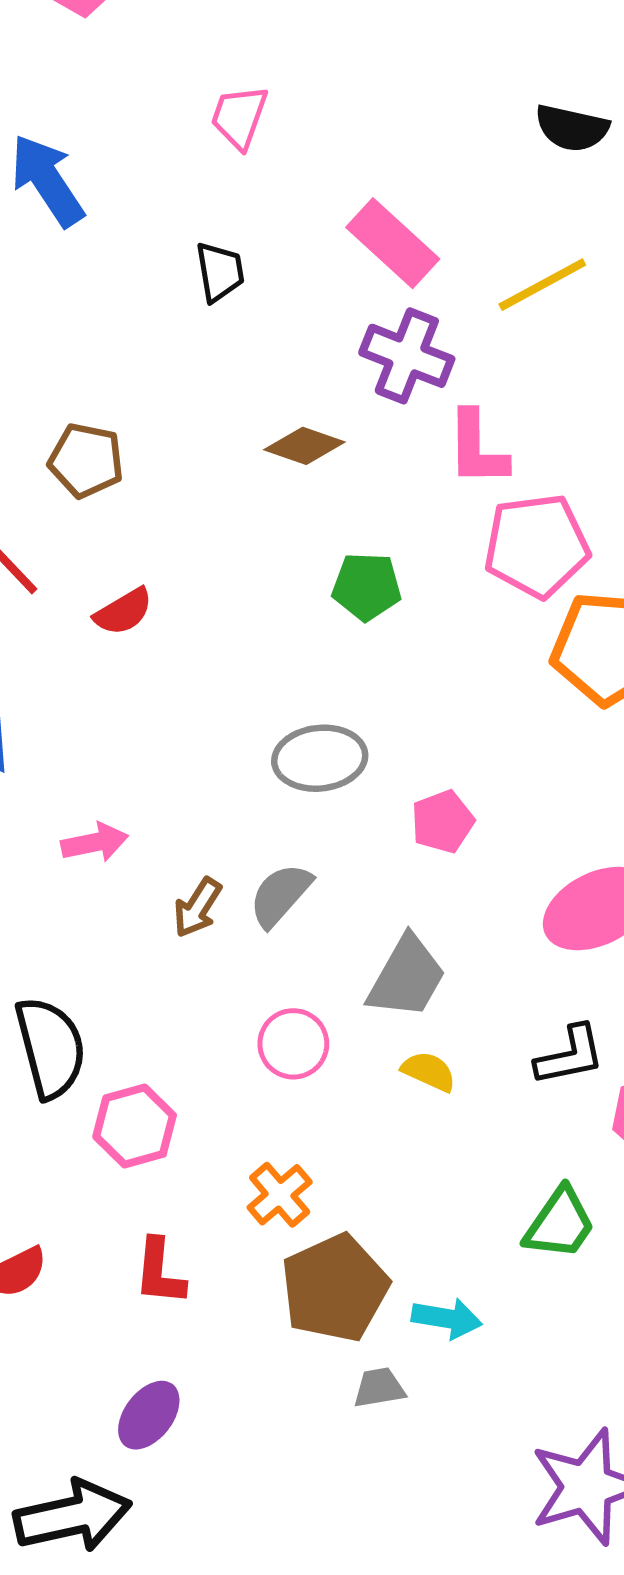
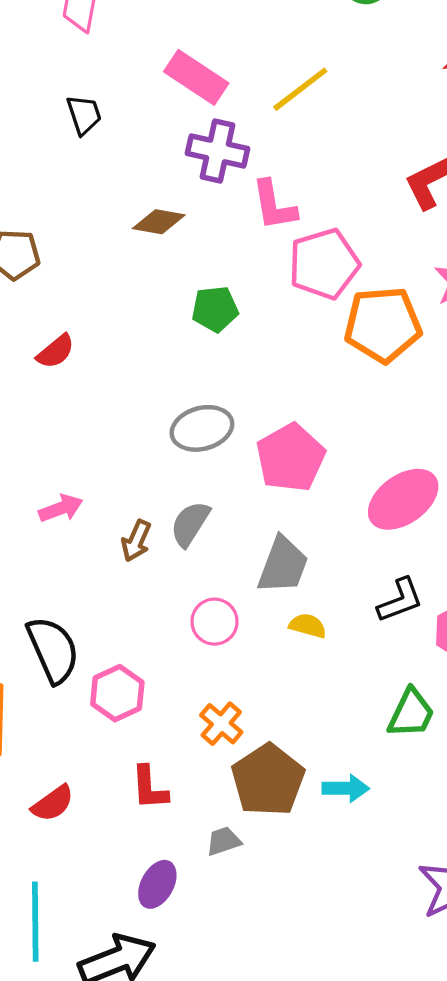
pink pentagon: (443, 822) -> (291, 458), size x1.6
gray trapezoid: (379, 1388) -> (224, 841), moved

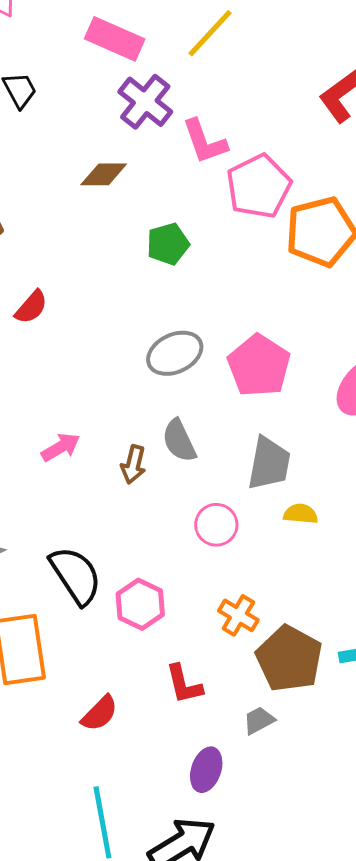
purple cross: (218, 151) -> (145, 102), turned 36
gray semicircle: (190, 524) -> (179, 441), turned -48

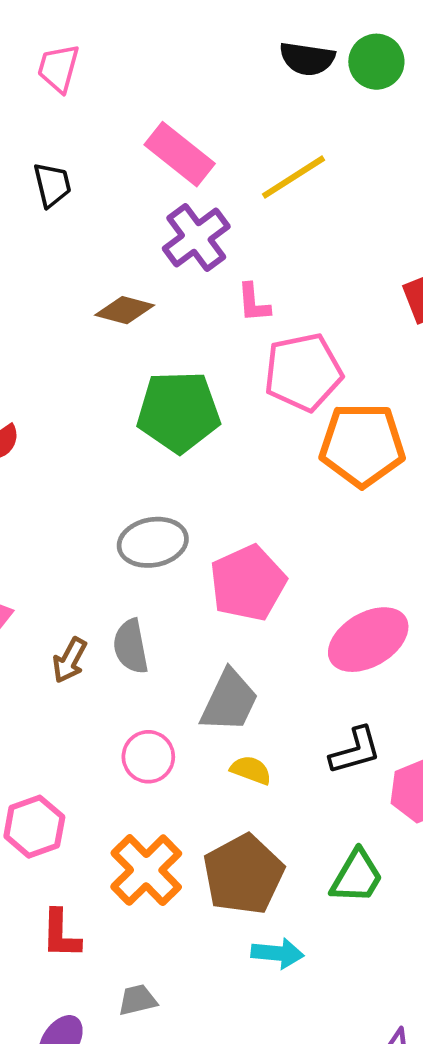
pink L-shape: (205, 142) -> (254, 303), size x0.7
green pentagon: (168, 244) -> (179, 412), size x1.6
orange cross: (238, 615) -> (146, 870), size x1.5
brown pentagon: (289, 659) -> (243, 874), moved

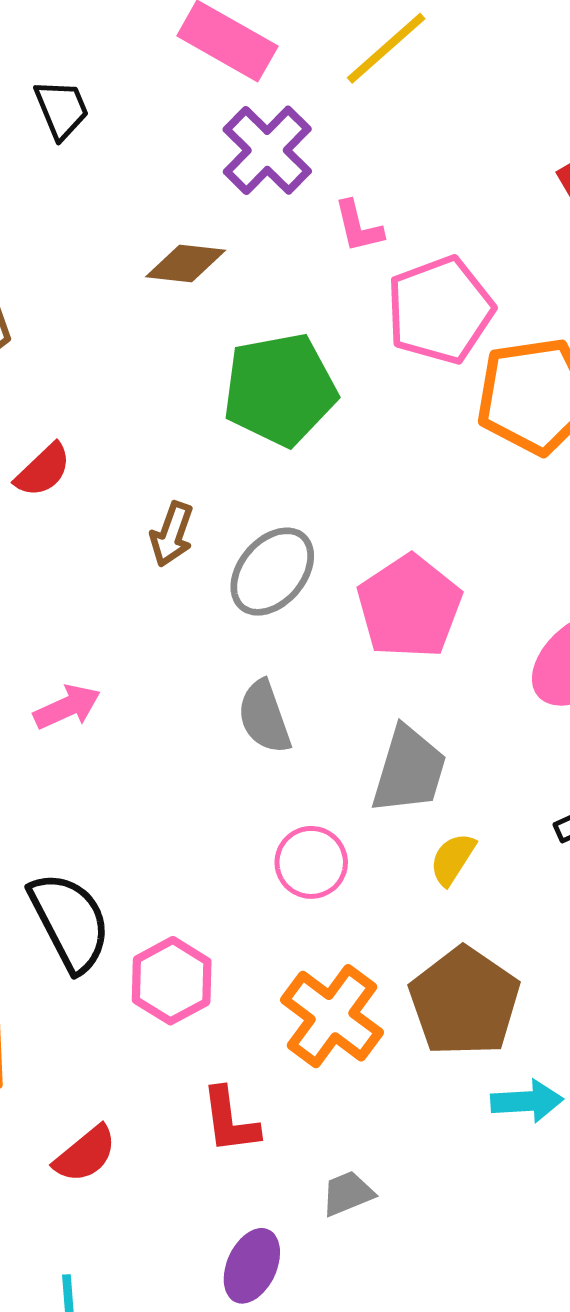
gray ellipse: (153, 542) -> (272, 572), turned -30
brown arrow: (70, 660) -> (172, 534), moved
yellow semicircle: (251, 770) -> (453, 859), turned -69

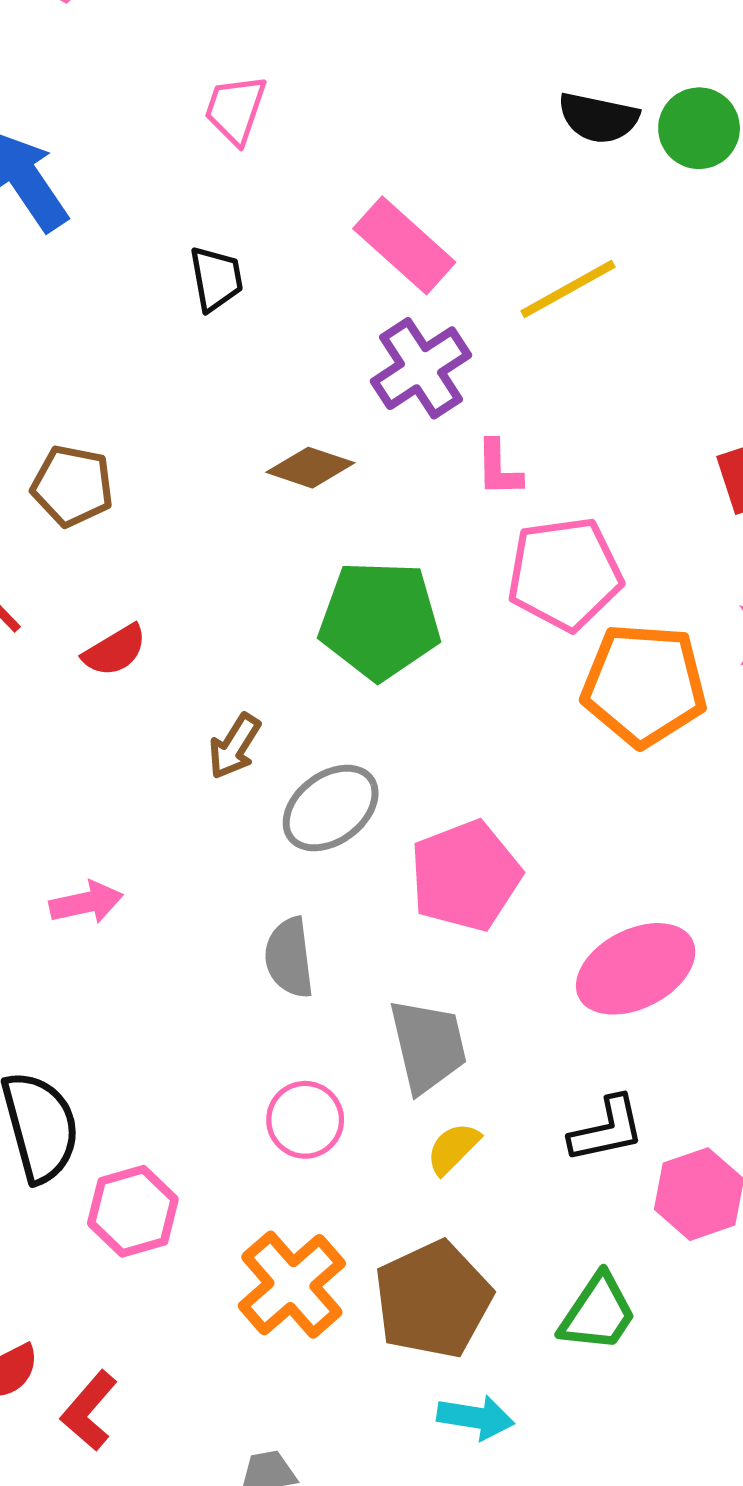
gray trapezoid: (409, 770) -> (428, 1046), turned -42
red L-shape: (230, 1120) -> (89, 1411), moved, turned 36

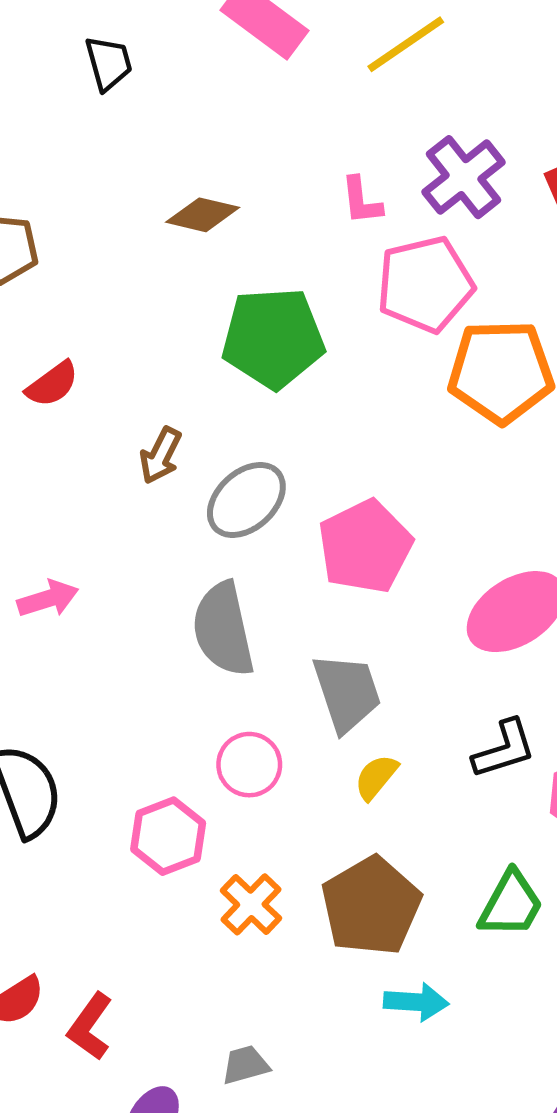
purple cross: (421, 368) -> (463, 177), moved
gray semicircle: (289, 958) -> (223, 629), size x1.4
pink hexagon: (133, 1211) -> (168, 836), moved
orange cross: (292, 1285) -> (251, 904), size x0.7

